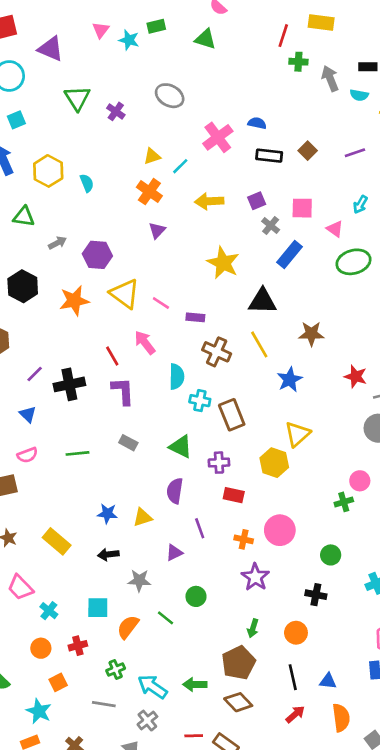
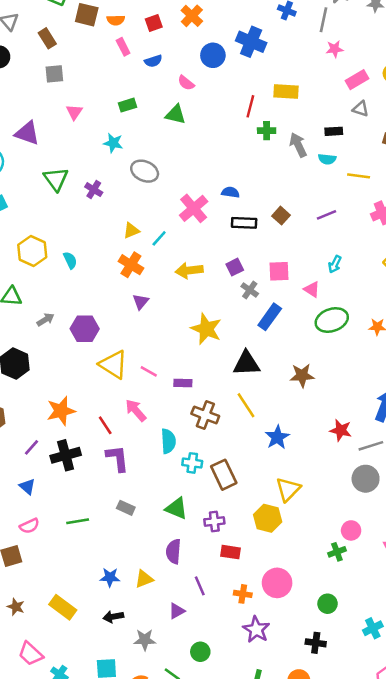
cyan star: (129, 40) -> (113, 143), moved
orange star: (74, 301) -> (61, 411), moved
brown star: (311, 334) -> (302, 375), moved

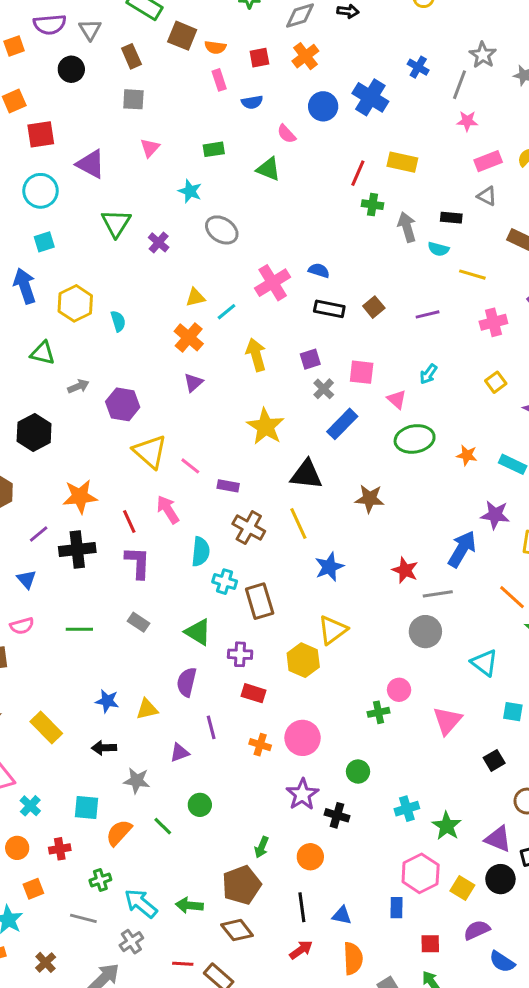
yellow arrow: (189, 270) -> (256, 355), turned 72
purple star: (256, 630) -> (302, 794), moved

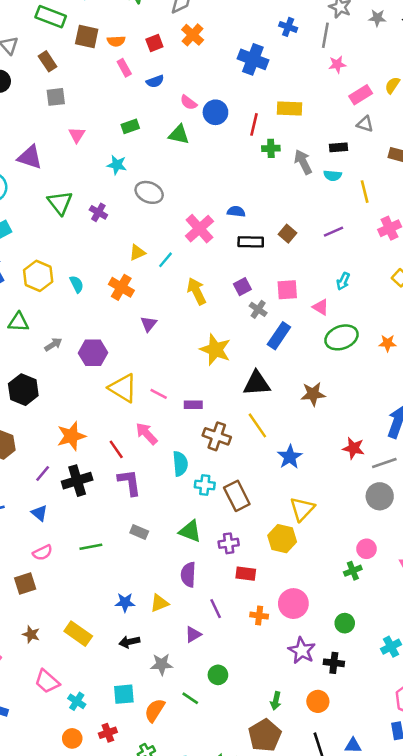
blue circle: (323, 106) -> (215, 112), moved
yellow line: (472, 275) -> (365, 192), turned 70
orange cross: (189, 337) -> (121, 287), moved

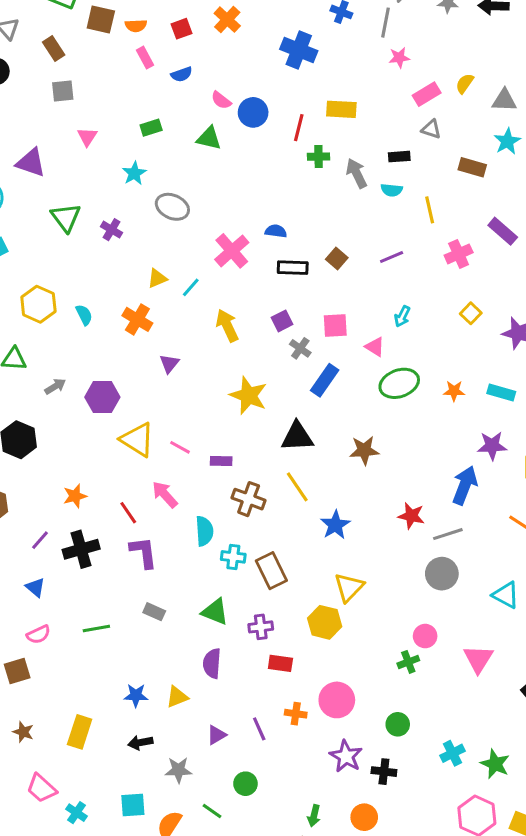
cyan star: (117, 165) -> (134, 173), turned 30
orange star: (71, 436) -> (75, 496), size x0.7
purple line: (216, 609) -> (259, 729), moved
yellow rectangle: (78, 634) -> (80, 732), turned 72

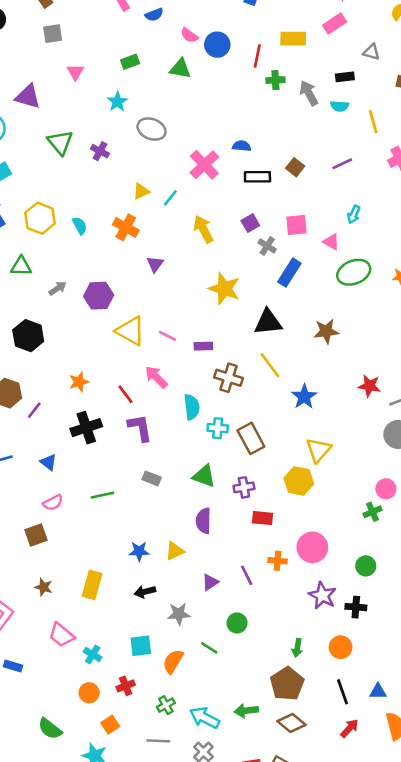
pink rectangle: (427, 94) -> (335, 24), moved
purple line: (40, 540) -> (34, 410), moved

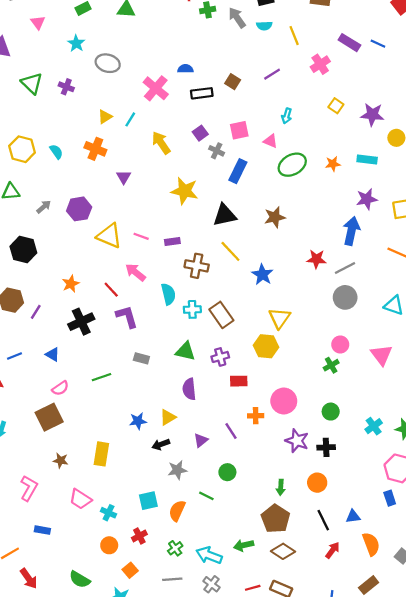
brown square: (36, 535) -> (49, 417), size x1.4
black arrow: (145, 592) -> (161, 444), moved

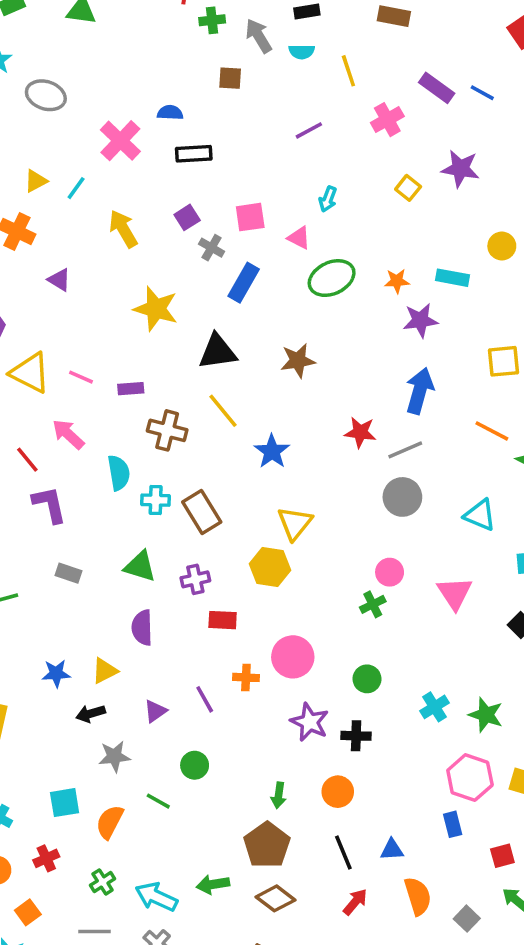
brown square: (233, 82) -> (230, 78), moved, turned -32
purple star: (372, 115) -> (460, 169), moved
purple triangle: (124, 177) -> (59, 280), turned -32
purple star: (367, 199) -> (420, 320), moved

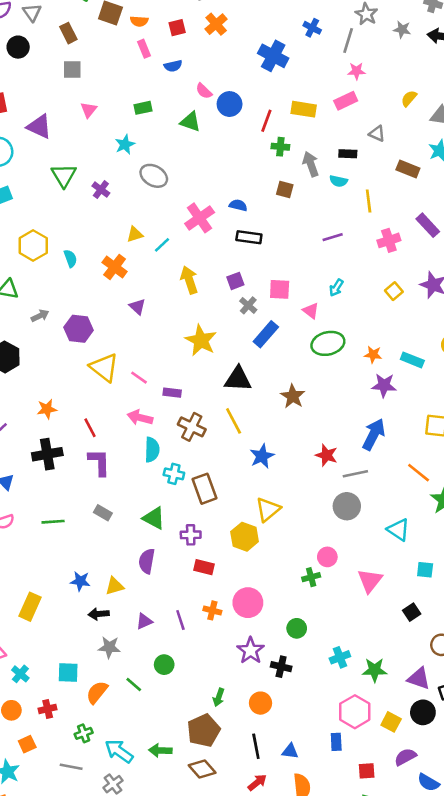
brown star: (298, 361) -> (293, 396), turned 30
pink arrow: (68, 434) -> (140, 418), moved, turned -40
green star: (486, 715) -> (375, 670), turned -30

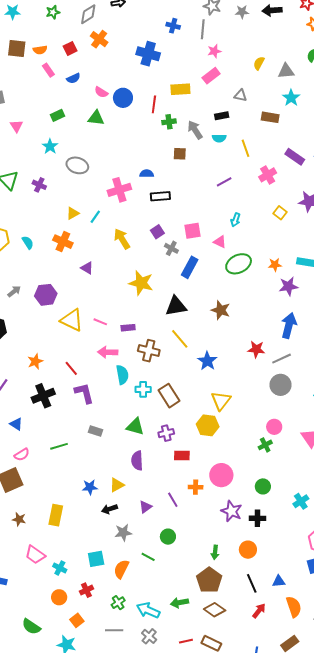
pink cross: (200, 218) -> (119, 190), turned 30

